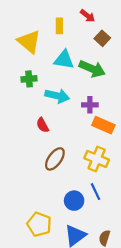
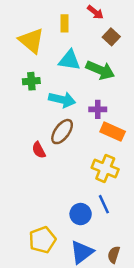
red semicircle: (43, 125) -> (39, 150), moved
brown ellipse: (55, 159) -> (62, 132), moved
yellow pentagon: (39, 224) -> (42, 240), turned 30

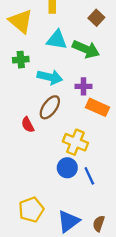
yellow cross: (105, 168) -> (75, 142), moved
blue circle: (81, 214) -> (67, 168), moved

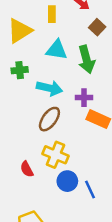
yellow triangle: (21, 21) -> (20, 31), turned 48
green arrow: (86, 49) -> (86, 59), turned 52
red semicircle: (28, 125) -> (27, 169), moved
yellow cross: (75, 142) -> (55, 155), moved

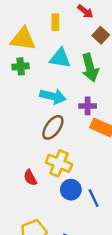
yellow triangle: (20, 31) -> (23, 39), turned 40
green cross: (20, 70) -> (21, 66), moved

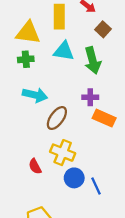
yellow rectangle: (55, 22) -> (59, 17), size x1.5
cyan arrow: (53, 96) -> (35, 95), moved

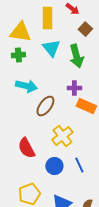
cyan triangle: (64, 51) -> (51, 48), turned 42
yellow cross: (63, 153) -> (62, 136), moved, turned 30
red semicircle: (35, 166) -> (26, 148), size x1.5
blue circle: (74, 178) -> (54, 166), moved

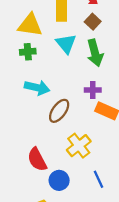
brown square: (85, 29) -> (93, 22), moved
blue circle: (54, 166) -> (59, 180), moved

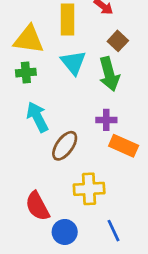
brown square: (93, 22) -> (118, 41), moved
cyan arrow: (37, 88) -> (37, 117), turned -130
yellow cross: (79, 146) -> (89, 189), turned 35

